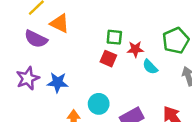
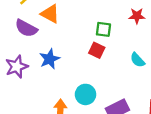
red star: (135, 49) -> (137, 16), moved
blue star: (58, 82) -> (50, 59), moved, turned -30

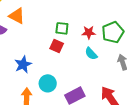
red star: (137, 16) -> (89, 32), moved
blue star: (50, 59) -> (23, 64), moved

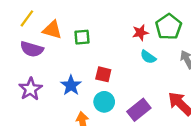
green square: (62, 28) -> (82, 37), moved
red square: (57, 46) -> (103, 74), moved

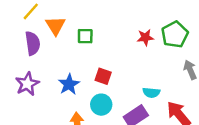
orange triangle: (52, 30) -> (56, 26), turned 36
purple semicircle: (32, 49) -> (33, 43), turned -120
cyan semicircle: (148, 57) -> (151, 93), moved, turned -35

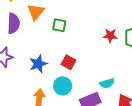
cyan semicircle: (151, 93) -> (107, 83), turned -32

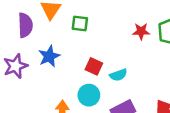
blue star: (38, 64) -> (49, 56), moved
cyan semicircle: (107, 83) -> (118, 75), moved

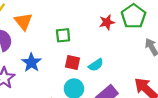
green square: (80, 24) -> (63, 35), moved

